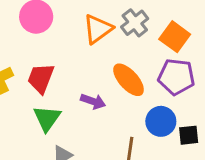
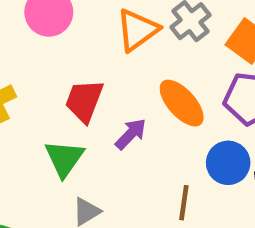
red trapezoid: (41, 78) -> (84, 101), moved
purple arrow: (93, 101) -> (131, 134), turned -65

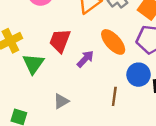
green triangle: (64, 158) -> (33, 64), moved

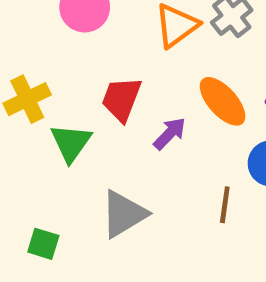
gray triangle: (61, 101) -> (124, 214), size x1.6

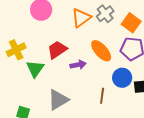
red trapezoid: (121, 99) -> (57, 50), turned 35
purple arrow: (170, 134) -> (78, 65), turned 35

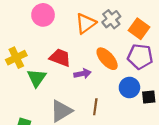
red trapezoid: (57, 50) -> (60, 58), turned 55
brown line: (102, 96) -> (95, 107), moved

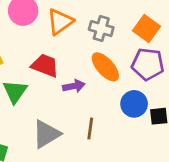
gray cross: (111, 19) -> (101, 29), moved, turned -36
orange triangle: (86, 23) -> (60, 22), moved

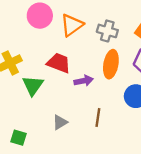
orange ellipse: (105, 67) -> (111, 64), turned 52
gray triangle: (46, 134) -> (60, 122), size x0.6

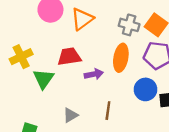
gray cross: (107, 31) -> (129, 25), moved
red trapezoid: (59, 63) -> (69, 57), turned -30

